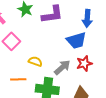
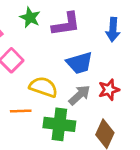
blue trapezoid: (76, 40) -> (79, 63), moved
yellow semicircle: (35, 61) -> (43, 87), size x1.5

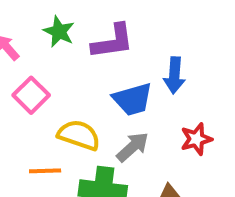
blue arrow: (113, 30) -> (174, 75), moved
red star: (109, 90) -> (196, 139), moved

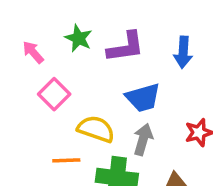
blue arrow: (174, 75) -> (183, 52), moved
gray arrow: (133, 147) -> (143, 139), turned -32

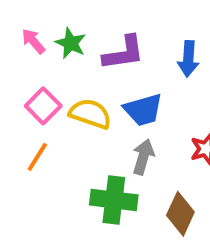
pink arrow: (33, 52) -> (33, 41), moved
yellow semicircle: (96, 129) -> (90, 114), moved
orange line: (66, 160) -> (37, 157), moved, turned -56

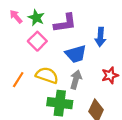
blue arrow: (188, 59) -> (100, 37), moved
pink square: (43, 106) -> (37, 41), moved
yellow semicircle: (90, 114) -> (47, 75), moved

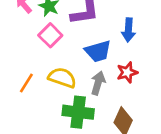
red star: (110, 75) -> (127, 72), moved

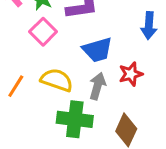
blue arrow: (128, 30) -> (149, 26), moved

